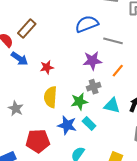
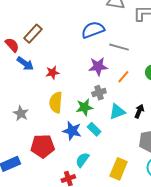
cyan triangle: (112, 106) -> (117, 112), turned -36

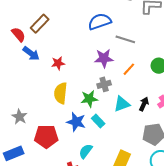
gray star: (21, 113) -> (20, 117), moved

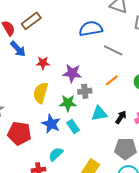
purple star: (104, 58) -> (72, 73), moved

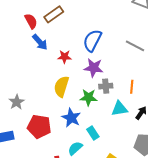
blue semicircle: (91, 29) -> (92, 40), moved, turned -55
orange line: (112, 80) -> (132, 87), moved, turned -48
cyan rectangle: (73, 126) -> (93, 133), moved

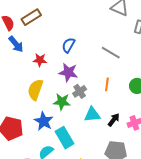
blue semicircle: (92, 40) -> (68, 45), size x0.7
gray cross: (106, 86) -> (80, 91), turned -32
orange line: (132, 87) -> (107, 84), moved
cyan rectangle: (93, 133) -> (64, 138), size x1.5

